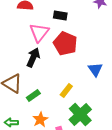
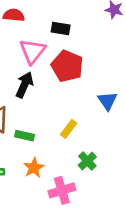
green rectangle: (33, 96) -> (24, 136), turned 48
green cross: (80, 114) -> (87, 161), size x0.6

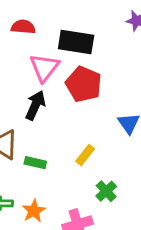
black rectangle: (61, 29) -> (76, 42), size x1.6
orange star: (34, 168) -> (34, 211), moved

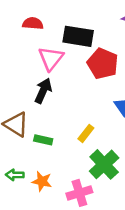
red pentagon: (84, 84) -> (103, 64), moved
green cross: (106, 191) -> (104, 164), size x1.6
orange star: (34, 211) -> (42, 181), turned -30

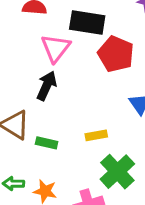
yellow rectangle: (86, 133) -> (96, 135), turned 42

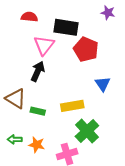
yellow rectangle: (96, 135) -> (72, 106), size x1.5

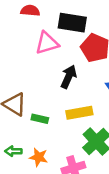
pink triangle: (44, 45) -> (47, 43), turned 35
black arrow: (38, 71) -> (69, 77), moved

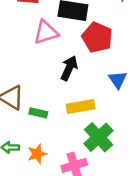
orange star: (39, 157) -> (37, 154), turned -30

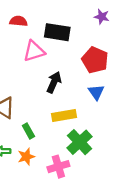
red pentagon: (97, 37) -> (95, 60), moved
green rectangle: (38, 113) -> (28, 131), moved, turned 48

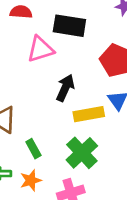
yellow rectangle: (64, 115) -> (89, 114), moved
green cross: (80, 142) -> (82, 153), moved

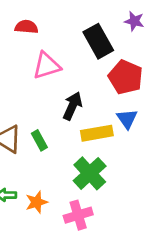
black rectangle: (69, 26) -> (98, 41), moved, turned 52
green rectangle: (33, 149) -> (39, 140), moved

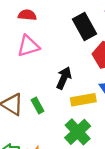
pink triangle: (47, 66) -> (28, 46), moved

